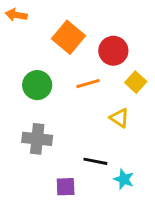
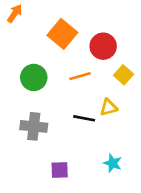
orange arrow: (16, 15) -> (15, 14), turned 114
yellow triangle: (119, 118) -> (109, 107), turned -48
black line: (95, 161) -> (84, 118), moved

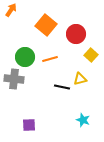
orange line: (80, 76) -> (50, 59), moved
gray cross: (34, 126) -> (14, 79), moved
purple square: (60, 170) -> (29, 125), moved

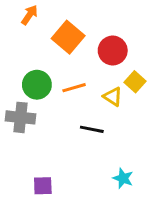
orange arrow: (11, 10) -> (29, 15), moved
yellow triangle: (80, 79) -> (113, 97), moved, turned 48

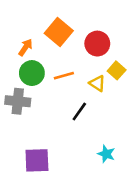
orange arrow: (29, 15) -> (25, 47), moved
black line: (92, 129) -> (79, 112), turned -66
purple square: (43, 186) -> (37, 160), size x1.5

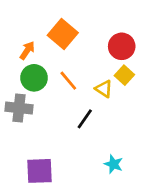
red circle: (97, 44) -> (122, 46), moved
orange line: (64, 76) -> (68, 81), turned 66

